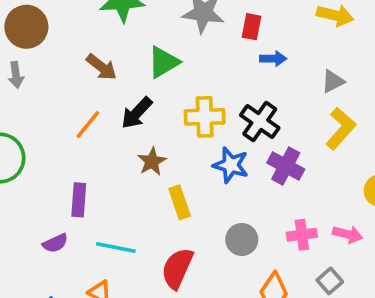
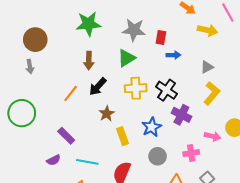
green triangle: (164, 62) -> (126, 58), moved
brown arrow: (102, 67) -> (89, 61), moved, turned 54
blue star: (231, 165) -> (152, 127), moved, turned 30
purple rectangle: (79, 200) -> (66, 136), turned -48
pink arrow: (348, 234) -> (213, 136), moved

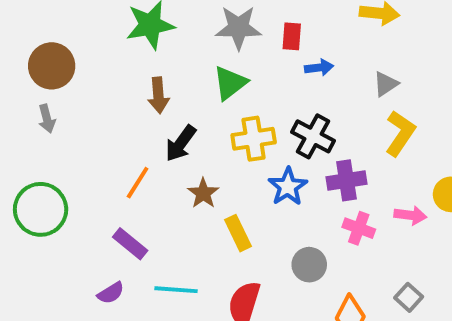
orange line: (71, 94) -> (138, 183), moved
purple cross: (181, 115) -> (347, 180), turned -30
blue star: (152, 127) -> (288, 187), moved
pink cross: (191, 153) -> (359, 228), moved, turned 35

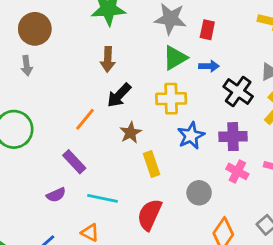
blue arrow: (319, 68) -> (209, 66), moved
green triangle: (230, 83) -> (175, 58), moved
black cross: (313, 136) -> (238, 92), moved

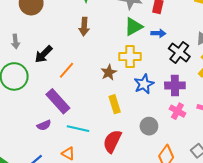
gray arrow: (27, 66) -> (15, 41), moved
black arrow: (119, 95) -> (44, 54), moved
brown star: (131, 133) -> (109, 72), moved
purple rectangle: (74, 162) -> (58, 101), size x1.4

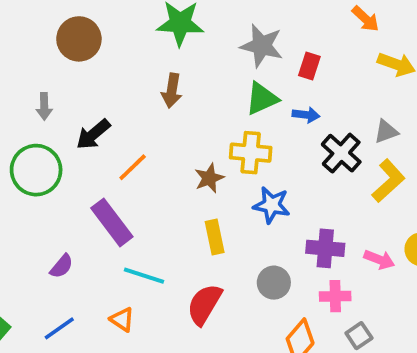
blue star: (144, 84) -> (272, 205), turned 30
purple cross: (175, 85) -> (325, 248), moved
pink cross: (177, 111) -> (335, 296), moved, turned -35
purple semicircle: (44, 125) -> (62, 266), moved, turned -32

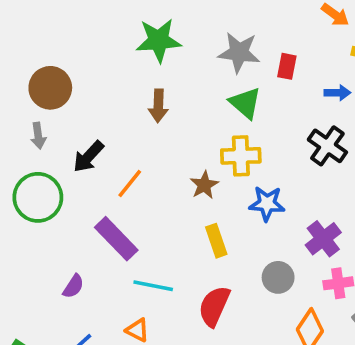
brown circle: (79, 39) -> (50, 88), moved
green triangle: (262, 99) -> (245, 103), turned -48
blue arrow: (306, 115) -> (337, 93), moved
purple cross: (325, 248) -> (323, 239), turned -36

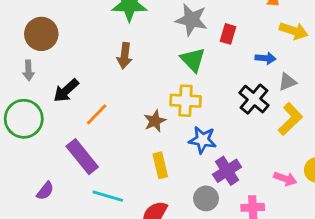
purple cross: (323, 239) -> (227, 171), moved

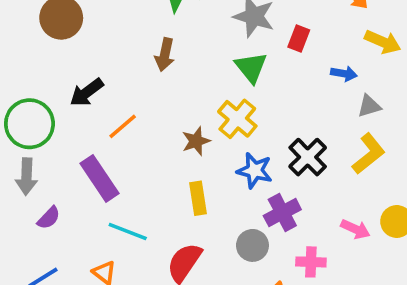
gray arrow: (28, 70) -> (26, 177), moved, size x1.4
black cross: (254, 99) -> (308, 157), moved
yellow cross: (186, 101) -> (237, 119), turned 32

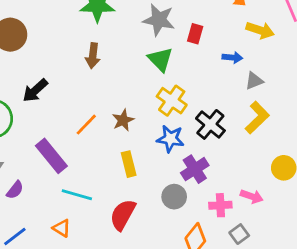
yellow cross: (237, 119) -> (172, 101), moved
orange line: (123, 126) -> (86, 125), moved
pink arrow: (355, 229) -> (252, 196), moved

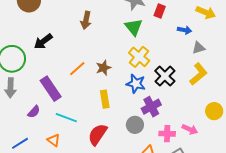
purple semicircle: (15, 190) -> (34, 112), moved

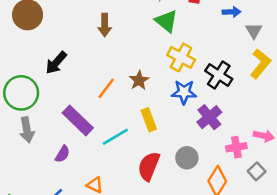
gray triangle: (199, 48) -> (254, 31), turned -32
cyan line: (66, 118) -> (115, 137), moved, turned -40
gray circle: (135, 125) -> (187, 158), moved

